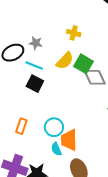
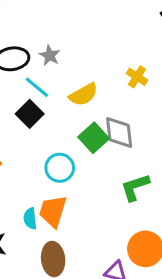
yellow cross: (74, 33) -> (137, 77), moved
green square: (84, 64) -> (94, 138), moved
cyan circle: (54, 127) -> (60, 168), moved

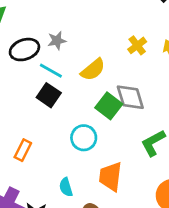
gray star: (50, 55) -> (57, 41), turned -30
yellow cross: (137, 77) -> (137, 45), turned 30
orange trapezoid: (53, 211) -> (110, 177), moved

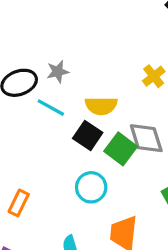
yellow semicircle: (93, 70) -> (101, 106), turned 40
black square: (49, 95) -> (88, 135), moved

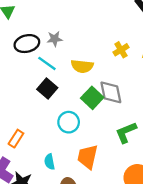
black square: (88, 135) -> (47, 89), moved
orange rectangle: (19, 203) -> (16, 139), moved

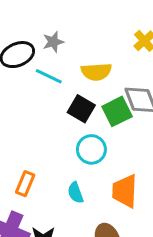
black square: (47, 89) -> (81, 109), moved
green square: (92, 98) -> (117, 111), turned 30
cyan semicircle: (50, 162) -> (75, 193), moved

